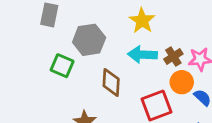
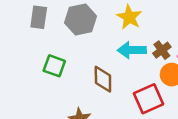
gray hexagon: (89, 40) -> (81, 20), moved

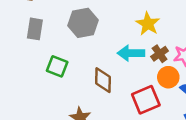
gray rectangle: (39, 17) -> (35, 29), moved
yellow star: (129, 17) -> (148, 24), moved

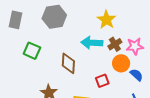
red square: (146, 100) -> (102, 81), size x0.6

